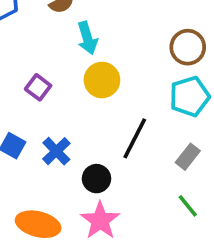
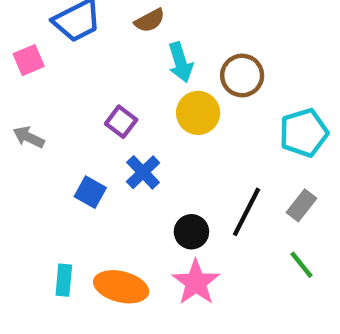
brown circle: (188, 47) -> (242, 75), moved
black line: (135, 138) -> (246, 212), moved
blue cross: (56, 151) -> (143, 172), moved

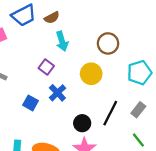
brown semicircle: (150, 20) -> (52, 18), moved
cyan arrow: (180, 62) -> (62, 41), moved
yellow circle: (198, 113) -> (91, 74), moved

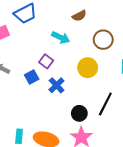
brown semicircle: (52, 18) -> (79, 16), moved
cyan arrow: (62, 41) -> (61, 38), turned -48
blue square: (30, 103) -> (32, 77), moved, turned 32

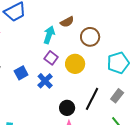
brown semicircle: (79, 16) -> (67, 22), moved
cyan arrow: (61, 38) -> (49, 35), turned -96
purple square: (46, 61) -> (51, 58), moved

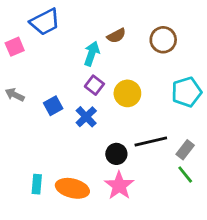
brown circle: (90, 37) -> (163, 40), moved
gray rectangle: (117, 96) -> (185, 150), moved
black line: (92, 99) -> (151, 142), turned 50

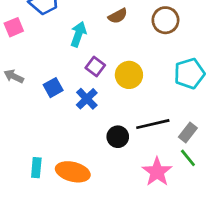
cyan arrow: (92, 54) -> (78, 34), moved
pink star: (119, 186) -> (157, 172), moved

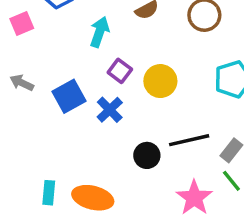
blue square: (53, 88) -> (69, 96), size x1.4

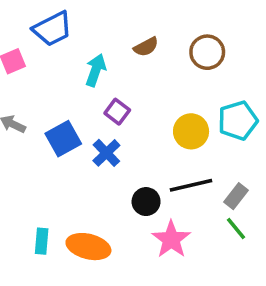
yellow circle: (160, 81) -> (191, 131), moved
pink star: (194, 198) -> (171, 239), moved

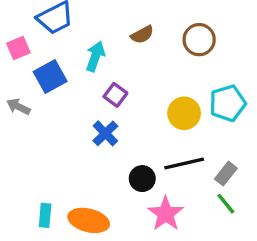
blue square: (63, 139) -> (50, 76), moved

